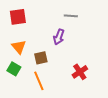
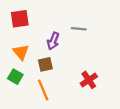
gray line: (71, 16) -> (79, 29), moved
purple arrow: (59, 37) -> (53, 41), moved

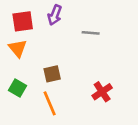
purple arrow: (53, 41) -> (55, 15), moved
orange triangle: (21, 52) -> (18, 48), moved

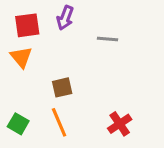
green square: (18, 88) -> (18, 124), moved
red cross: (102, 92) -> (120, 124), moved

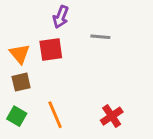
red square: (27, 25) -> (51, 49), moved
brown square: (62, 87) -> (21, 82), moved

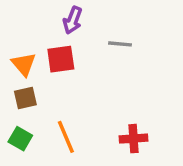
red cross: (112, 116) -> (133, 139), turned 30

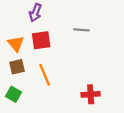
purple arrow: (73, 20) -> (35, 13), moved
orange line: (66, 137) -> (45, 75), moved

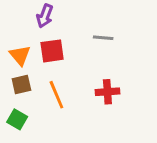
red cross: (91, 94) -> (107, 92), moved

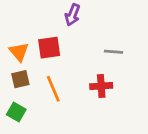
purple arrow: (45, 16) -> (72, 15), moved
gray line: (103, 38) -> (113, 52), moved

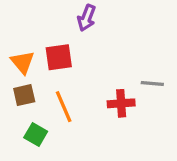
gray line: (113, 52) -> (152, 84), moved
green square: (16, 112) -> (36, 135), moved

